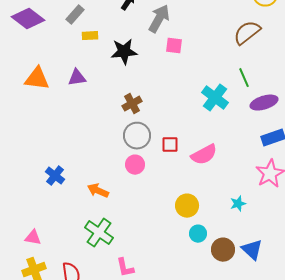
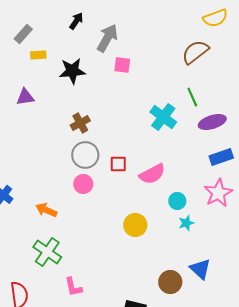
cyan circle: (198, 234) -> (177, 201), moved
brown circle: (223, 250) -> (170, 282), moved

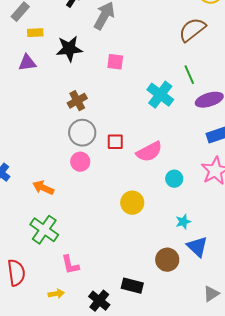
pink square: (122, 65) -> (115, 62), moved
purple triangle: (25, 97) -> (27, 63), moved
cyan star: (186, 223) -> (183, 222), moved

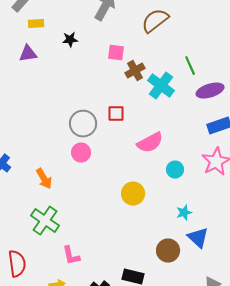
brown semicircle: (192, 30) -> (155, 21), moved
black star: (69, 49) -> (70, 40), size x0.6
brown cross: (77, 101) -> (135, 71), moved
red square: (115, 142) -> (116, 114), moved
orange arrow: (43, 188) -> (44, 179), turned -145

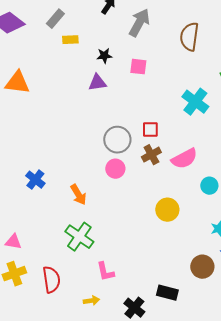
brown semicircle: (155, 21) -> (189, 37), turned -44
pink square: (116, 53) -> (138, 67), moved
purple triangle: (28, 54) -> (97, 83), moved
brown cross: (135, 71) -> (151, 155), moved

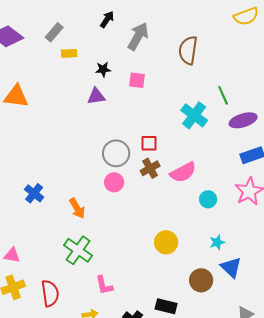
yellow circle: (167, 210) -> (166, 242), moved

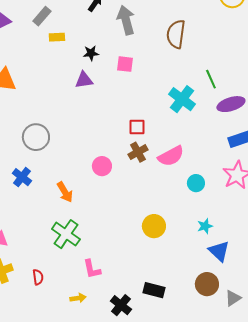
gray arrow: (138, 36) -> (126, 20), turned -44
gray circle: (116, 153) -> (36, 137), moved
brown circle: (201, 280) -> (207, 284), moved
red semicircle: (50, 293) -> (38, 277), size x0.6

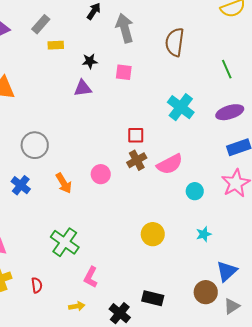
green line: (211, 79) -> (227, 69), moved
orange arrow: (65, 192) -> (64, 183), moved
blue triangle: (219, 251) -> (227, 271), moved, turned 35
pink L-shape: (92, 269) -> (91, 277), turned 40

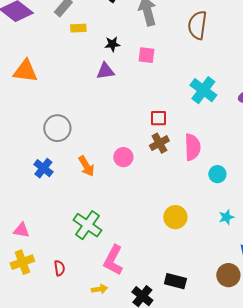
pink semicircle: (170, 164) -> (192, 147), turned -64
pink L-shape: (91, 277) -> (113, 260), size x1.4

